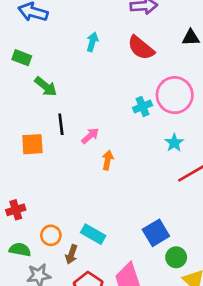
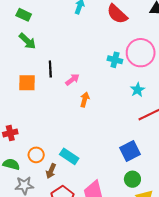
green arrow: (46, 86) -> (27, 41), moved
cyan cross: (143, 107) -> (115, 60), turned 32
blue square: (156, 233) -> (130, 151), moved

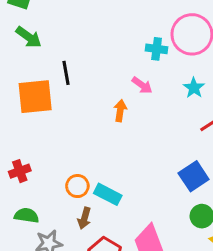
pink arrow: (72, 80) -> (142, 85), moved, turned 80
orange square: (27, 83) -> (35, 97), size x1.4
orange circle: (36, 155) -> (77, 186), moved

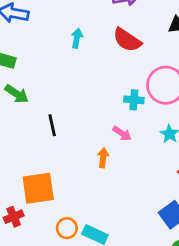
orange square: (35, 97) -> (38, 188), moved

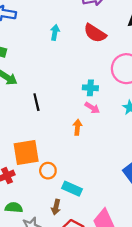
cyan cross: (134, 100) -> (90, 88), moved
orange circle: (67, 228) -> (48, 171), moved

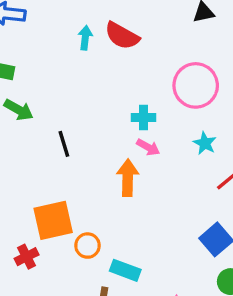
red semicircle: (95, 33) -> (122, 36), moved
orange arrow: (77, 127) -> (128, 178), size x1.5

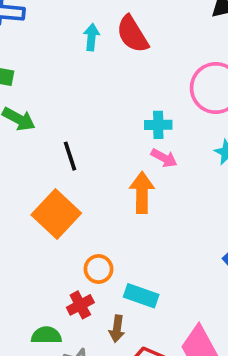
red semicircle: (122, 36) -> (132, 34), turned 30
orange square: (53, 220) -> (56, 214), moved, turned -33
red cross: (27, 257) -> (80, 305), moved

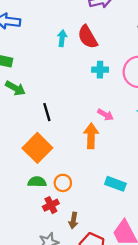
cyan cross: (158, 125) -> (100, 70), moved
cyan rectangle: (141, 296) -> (115, 184), moved
green semicircle: (46, 335) -> (37, 182), moved

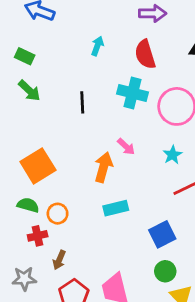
red semicircle: (88, 37) -> (145, 54), moved
cyan cross: (100, 70) -> (133, 93), size x1.5
black line: (47, 112) -> (82, 102), moved
cyan rectangle: (115, 184) -> (116, 208), moved, turned -48

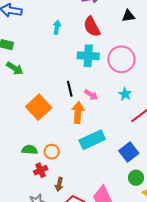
black line: (82, 102) -> (70, 89), moved
orange square: (38, 166) -> (39, 107), moved
cyan rectangle: (116, 208) -> (92, 140), size x1.4

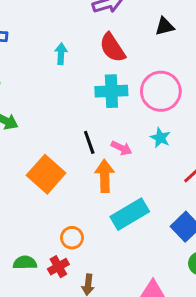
cyan star: (125, 94) -> (160, 138), moved
green semicircle: (30, 150) -> (25, 263), moved

